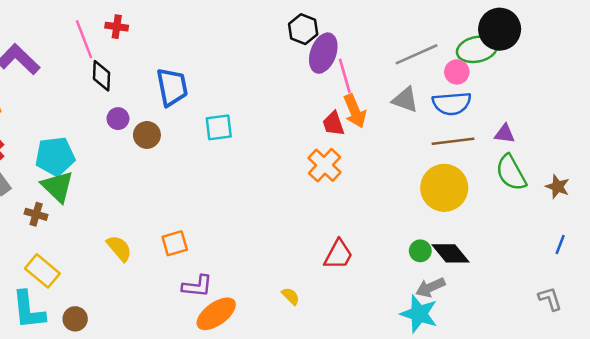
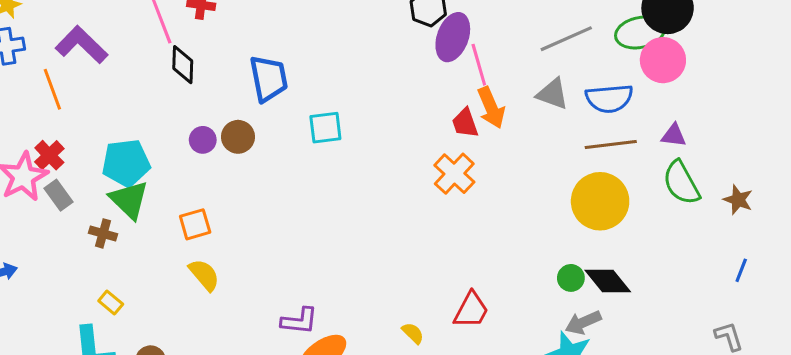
pink circle: (457, 72) -> (663, 60), moved, size x1.5
purple circle: (118, 119) -> (203, 140), moved
orange square: (175, 243) -> (195, 224), moved
red trapezoid: (338, 255) -> (471, 310), moved
yellow rectangle: (42, 271) -> (111, 302), size x0.6

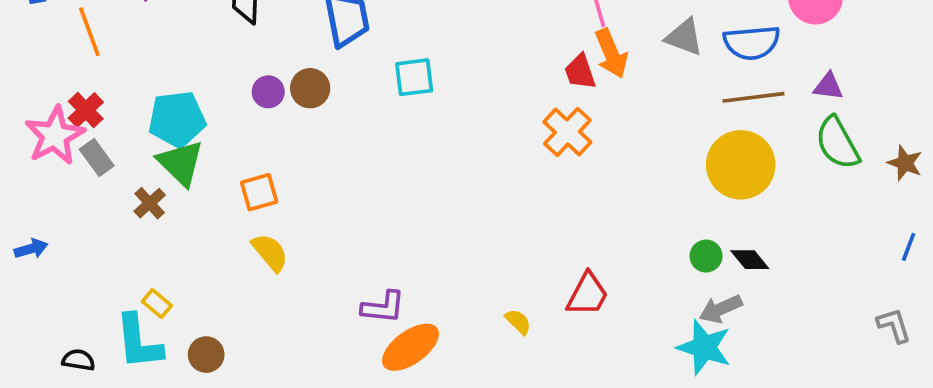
brown cross: (103, 233) -> (150, 203), turned 32
black diamond: (608, 281) -> (750, 260), size x0.7
yellow rectangle: (111, 302) -> (157, 303), moved

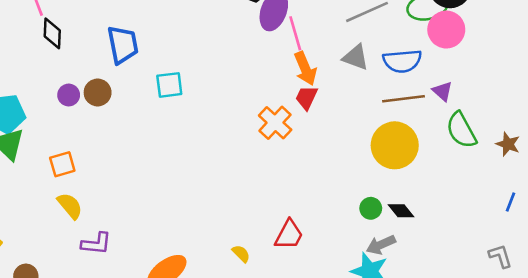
red trapezoid: (580, 72) -> (307, 98), moved, turned 44
purple triangle: (828, 86) -> (442, 91), moved, turned 35
purple L-shape: (383, 307) -> (96, 244), moved

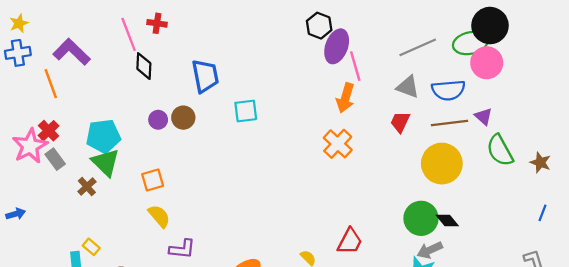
orange arrow: (305, 69) -> (345, 98), moved, turned 40
red trapezoid: (307, 98) -> (400, 122), moved
green circle: (371, 208) -> (421, 218), size x1.8

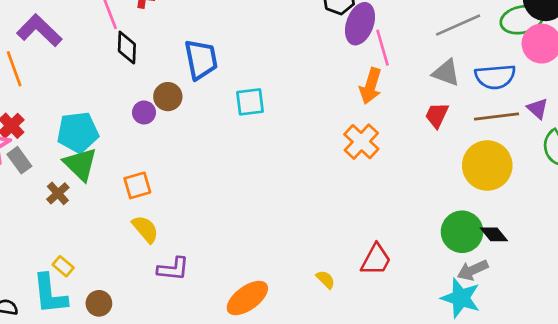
brown circle: (183, 118) -> (168, 97), moved

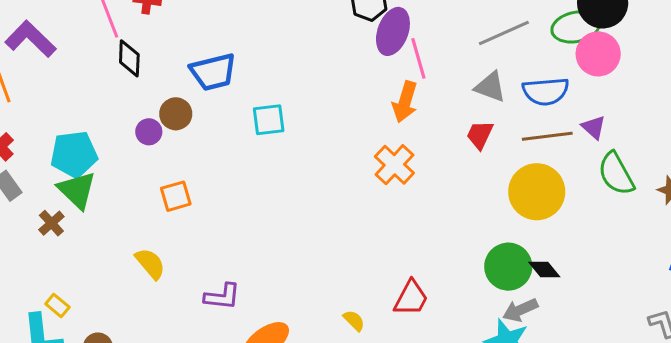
blue trapezoid: (201, 59) -> (213, 72), turned 87
orange square: (137, 185) -> (176, 196), moved
purple L-shape: (173, 269) -> (222, 297), moved

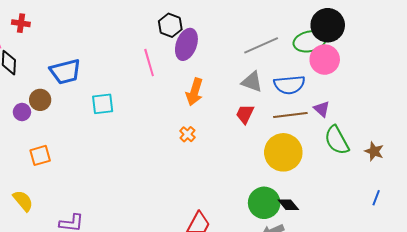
pink line: (418, 58) -> (149, 63), moved
orange cross: (394, 165) -> (187, 134), size x0.6

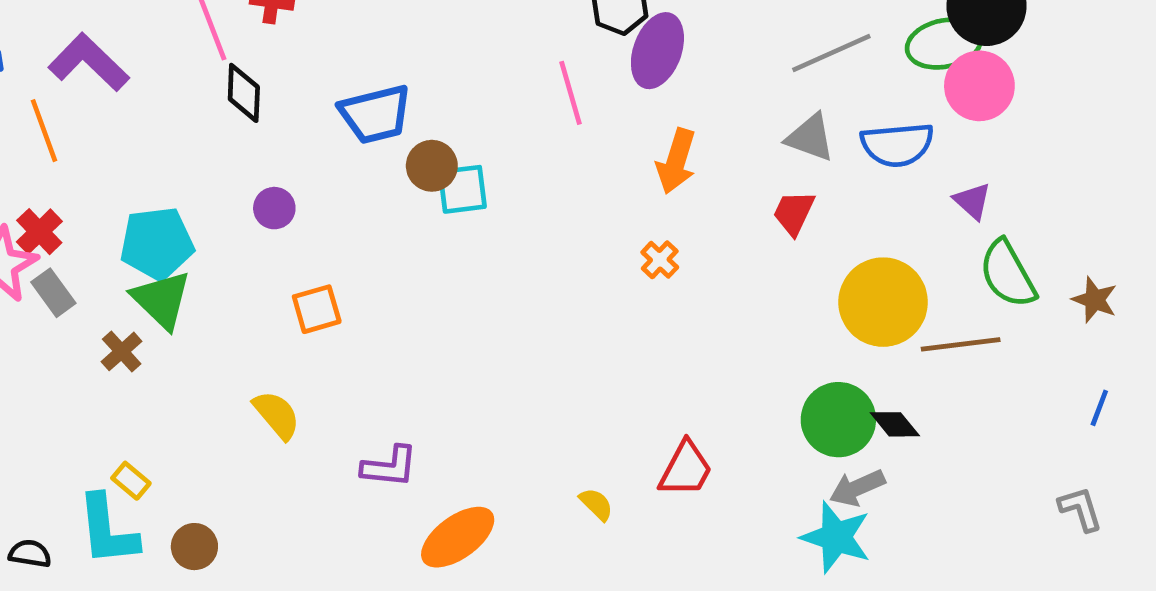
brown circle: (40, 100) -> (432, 166), moved
brown line: (290, 115) -> (961, 344), moved

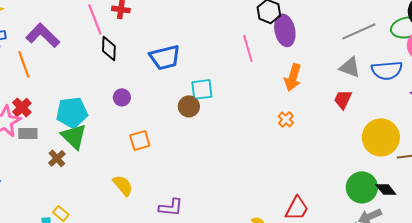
purple ellipse: (657, 51) -> (285, 30), turned -32
brown circle: (432, 166) -> (189, 106), moved
gray rectangle: (53, 293) -> (28, 133), turned -54

